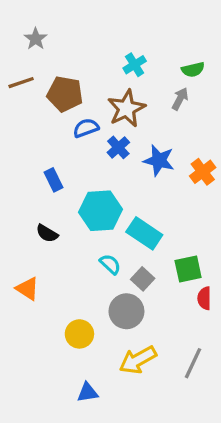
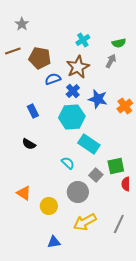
cyan hexagon: (101, 211) -> (72, 117), moved
gray square: (143, 279) -> (96, 175), moved
orange triangle: (28, 289) -> (24, 193), moved

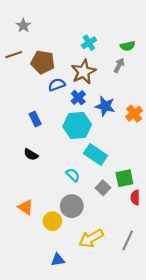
gray circle: (78, 192) -> (72, 206), moved

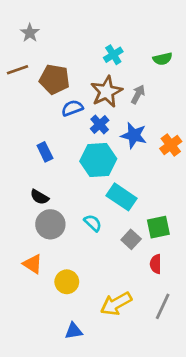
gray arrow: (119, 65) -> (138, 94), moved
red semicircle: (135, 197) -> (156, 264), moved
gray circle: (72, 206) -> (50, 224), moved

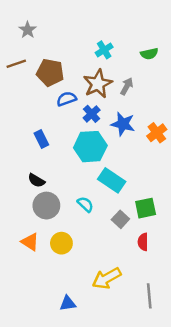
yellow circle: (67, 282) -> (61, 243), moved
gray line: (163, 306) -> (149, 296), moved, turned -30

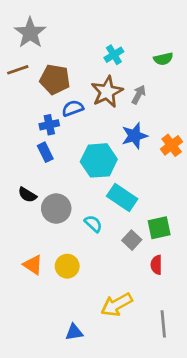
gray star: (28, 30) -> (30, 33), size x1.6
blue cross: (92, 114) -> (49, 125), moved, turned 30
blue star: (123, 124) -> (134, 136), turned -30
black semicircle: (36, 180) -> (27, 195), moved
gray circle: (46, 206) -> (56, 209), moved

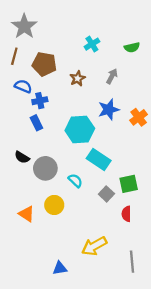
brown line: (18, 70) -> (14, 56), turned -56
brown star: (107, 92) -> (78, 78), moved, size x0.6
blue semicircle: (73, 108) -> (23, 86), moved, turned 42
yellow circle: (67, 266) -> (54, 205), moved

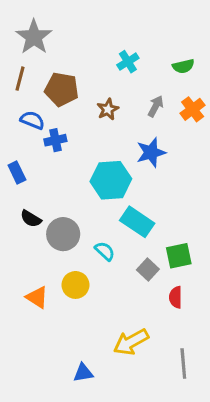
orange cross: (139, 117) -> (193, 109), moved
blue rectangle: (36, 123) -> (17, 173), moved

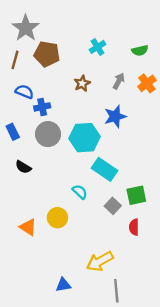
brown pentagon: (62, 89) -> (47, 54), moved
gray circle: (63, 234) -> (48, 134), moved
gray line: (183, 364) -> (116, 291), moved

